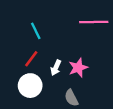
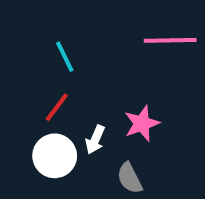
white arrow: (56, 68) -> (95, 140), moved

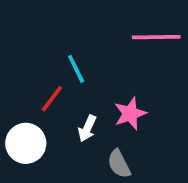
cyan line: (65, 57) -> (76, 69), moved
white circle: (55, 156) -> (26, 143), moved

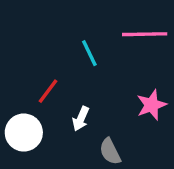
cyan line: (76, 69) -> (89, 53), moved
pink star: (130, 114) -> (152, 105), moved

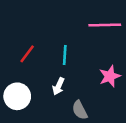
cyan line: (89, 53) -> (65, 55), moved, turned 30
red line: (48, 91) -> (27, 54), moved

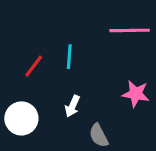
cyan line: (65, 55) -> (69, 57), moved
pink star: (110, 76) -> (136, 94), turned 30

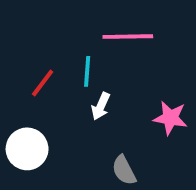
pink line: (130, 30) -> (128, 37), moved
white arrow: (72, 106) -> (101, 106), moved

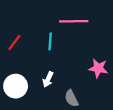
red line: (43, 83) -> (14, 42), moved
white arrow: (101, 106) -> (48, 79), moved

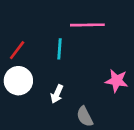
white circle: (16, 86) -> (18, 81), moved

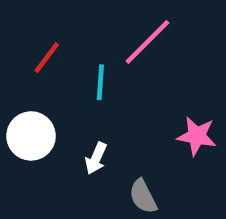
pink line: (87, 25) -> (147, 42), turned -44
red line: (17, 50) -> (47, 58), moved

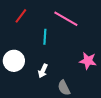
pink line: (147, 42) -> (66, 19), turned 75
red line: (47, 58) -> (21, 16), moved

